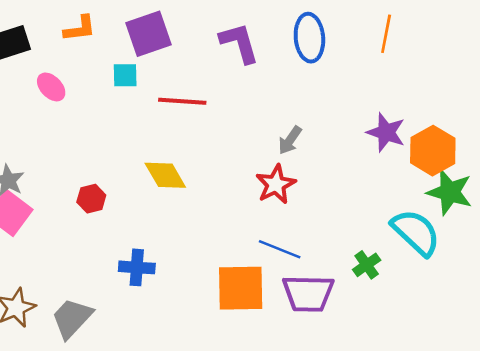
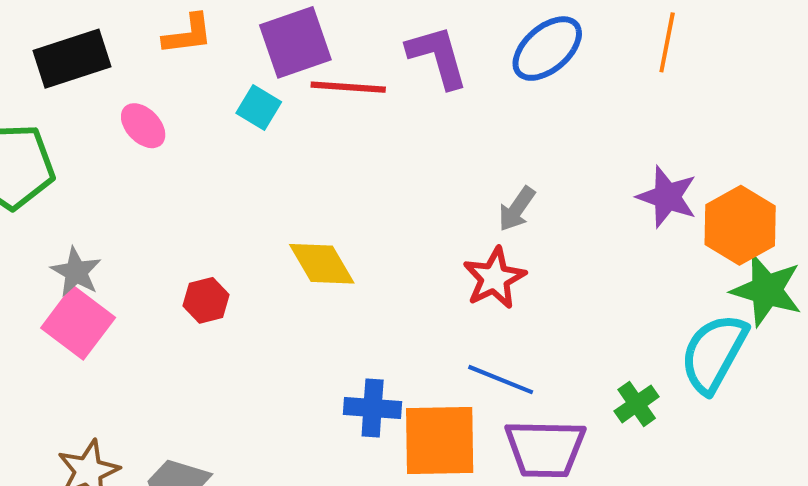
blue ellipse: (309, 38) -> (547, 49), turned 54
cyan square: (125, 75) -> (259, 107), turned 32
red line: (182, 101) -> (348, 87), moved
cyan semicircle: (416, 232) -> (714, 353), turned -104
blue cross: (137, 267) -> (373, 408), moved

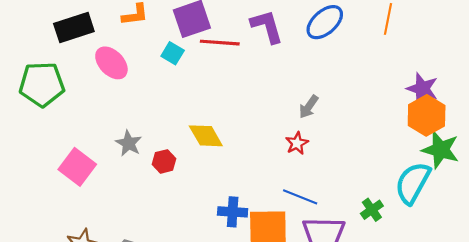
pink ellipse: (143, 126) -> (111, 63), size x1.4
purple star: (667, 197) -> (422, 89), moved
gray star: (76, 272) -> (129, 143), moved
red star: (494, 278) -> (297, 143), size x0.7
red hexagon: (206, 300) -> (164, 161), moved

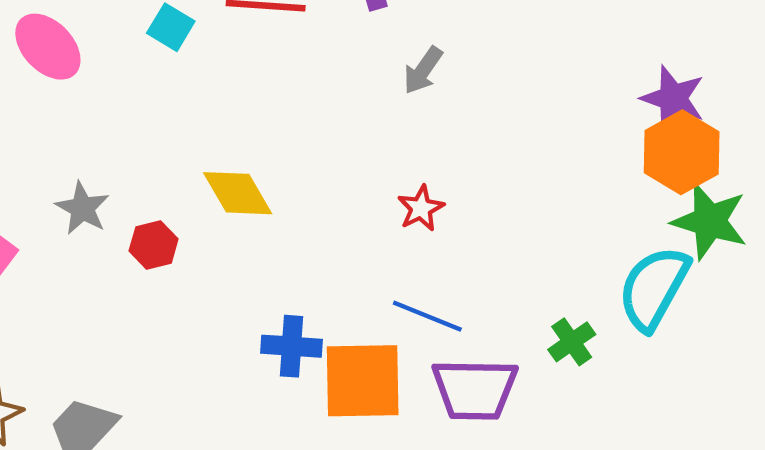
gray arrow: (309, 107) -> (423, 70), moved

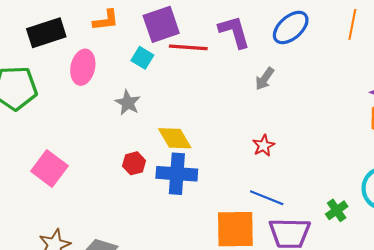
pink ellipse: (48, 47) -> (83, 67), turned 56
gray star: (82, 208) -> (128, 103), moved
blue cross: (291, 346) -> (177, 174), moved, size x1.4

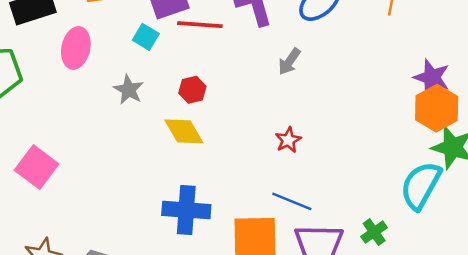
red hexagon: (134, 163) -> (192, 90), moved
blue cross: (177, 174) -> (186, 210), moved
green cross: (337, 210) -> (374, 232), moved

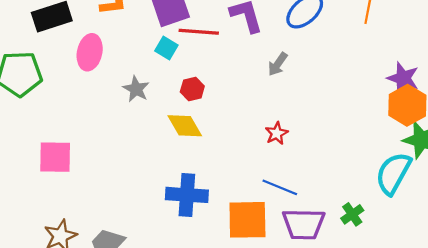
cyan square: (146, 37) -> (166, 48), moved
pink square: (37, 167) -> (55, 157), turned -36

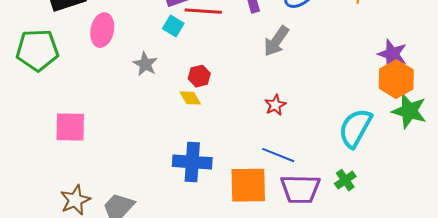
gray arrow: (278, 64) -> (276, 41), size x1.4
red hexagon: (192, 89) -> (199, 76), moved
yellow diamond: (185, 126) -> (190, 98), size x0.7
cyan semicircle: (393, 173) -> (355, 128), moved

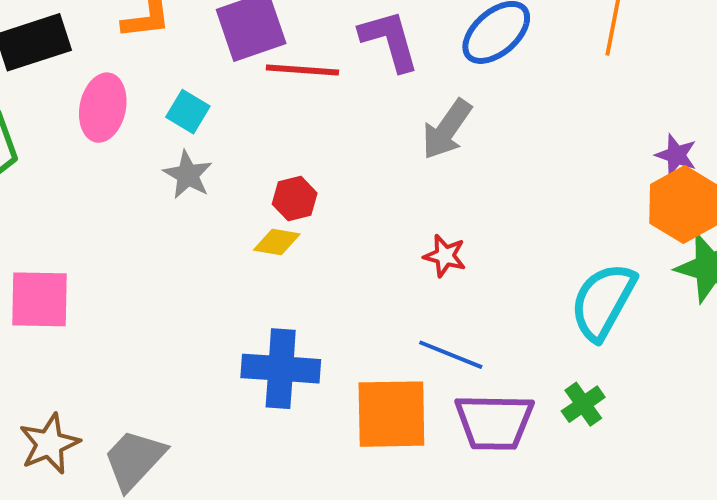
cyan square: (173, 26) -> (188, 112), moved
purple star: (392, 54) -> (676, 155), size x0.7
yellow diamond: (190, 98) -> (277, 242), turned -50
red star: (275, 105) -> (445, 256), turned -30

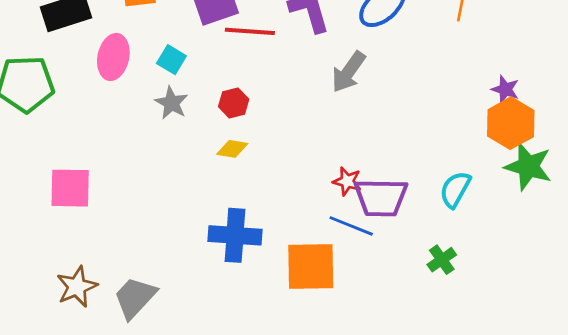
red hexagon: (295, 199) -> (234, 103), moved
red star: (445, 256) -> (347, 181), moved
cyan semicircle: (603, 301) -> (455, 189), size x0.7
purple trapezoid: (494, 422) -> (381, 198), moved

